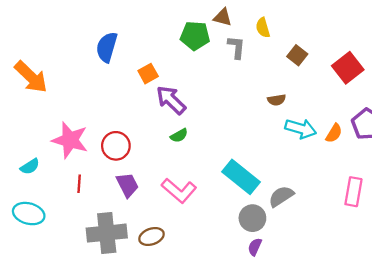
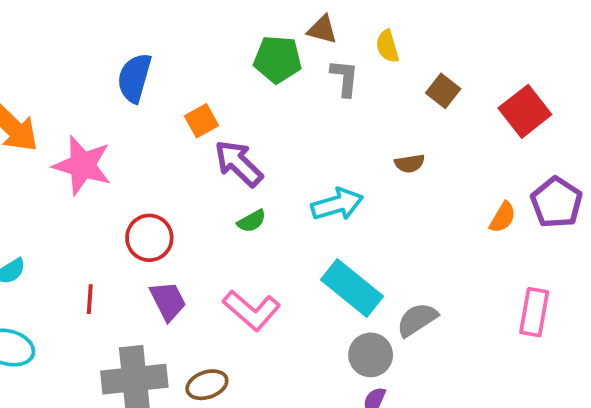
cyan arrow: (301, 129) -> (337, 204), moved, turned -32
pink star: (70, 140) -> (82, 165), moved

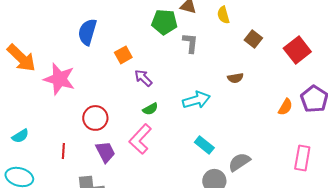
gray L-shape: (345, 78) -> (190, 43), moved
purple arrow: (239, 163) -> (143, 78), size x0.7
cyan rectangle: (352, 288) -> (204, 145), size x0.6
pink L-shape: (252, 310) -> (140, 139), moved, turned 92

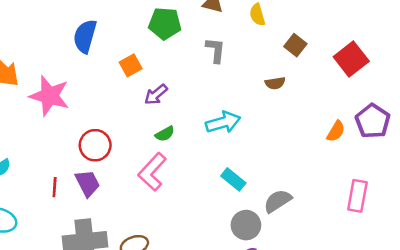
green pentagon: (164, 22) -> (165, 24), moved
purple arrow: (143, 78) -> (156, 95), turned -84
brown semicircle: (235, 78) -> (275, 83), moved
purple trapezoid: (105, 152) -> (88, 183), moved

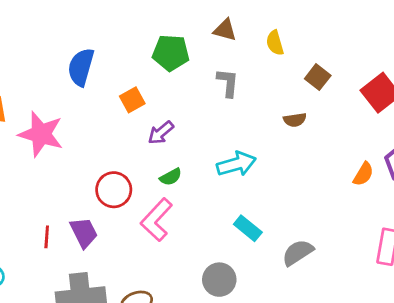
red circle: (95, 145) -> (114, 190), moved
gray circle: (246, 225) -> (219, 280), moved

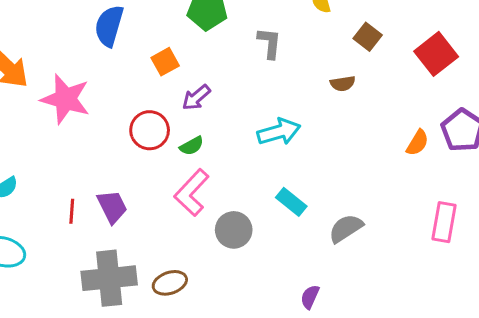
green semicircle: (171, 177) -> (192, 146), moved
red circle: (114, 190) -> (150, 130), moved
gray circle: (219, 280) -> (234, 230), moved

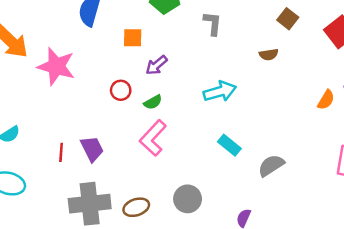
orange square: (165, 62) -> (133, 38), turned 30
red circle: (150, 130) -> (121, 90), size x0.7
gray circle: (234, 230) -> (188, 199), moved

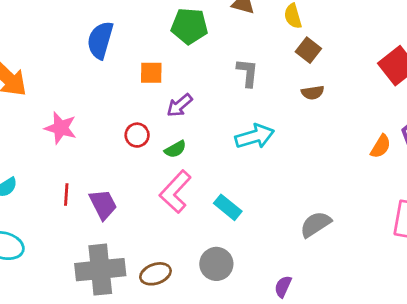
brown square: (288, 19) -> (308, 50), moved
gray L-shape: (213, 23) -> (248, 73), moved
pink star: (56, 66) -> (61, 128), moved, size x0.7
cyan rectangle: (229, 145) -> (228, 207), moved
red line: (61, 152) -> (66, 195), moved

